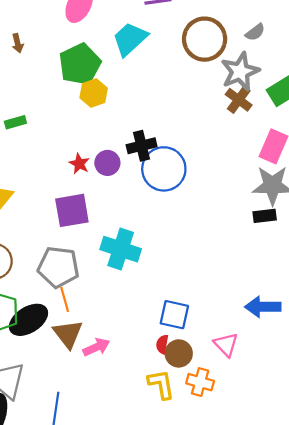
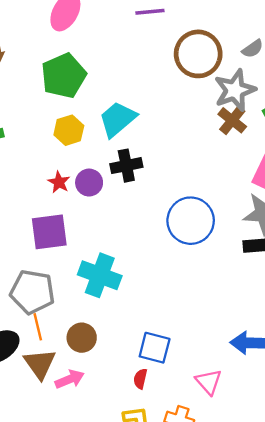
cyan trapezoid: (130, 39) -> (118, 119), moved
yellow hexagon: (94, 93) -> (69, 130), moved
blue circle: (164, 169) -> (191, 221), moved
brown circle: (179, 353) -> (82, 338), moved

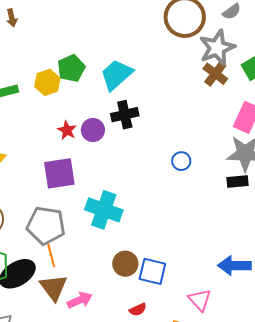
green pentagon: (64, 76) -> (71, 68), moved, size x0.7
yellow hexagon: (69, 130) -> (47, 82), moved
blue circle: (191, 221) -> (181, 161), size x0.5
brown circle: (82, 338) -> (125, 264), moved
red semicircle: (140, 379) -> (138, 310), moved, turned -126

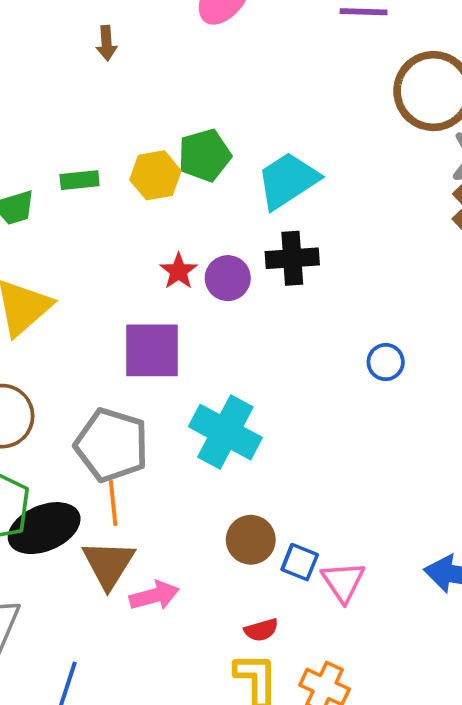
blue square: (152, 271) -> (300, 562), size x0.7
pink triangle: (200, 300) -> (343, 582), moved

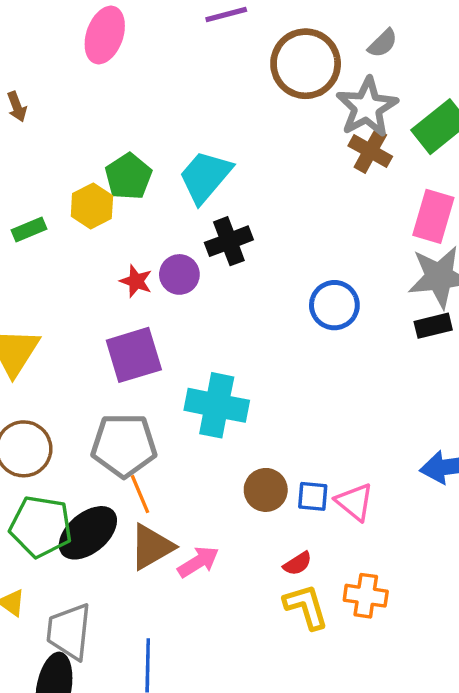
blue circle: (386, 362) -> (334, 305), size x1.5
brown triangle: (108, 564) -> (152, 547), turned 45

